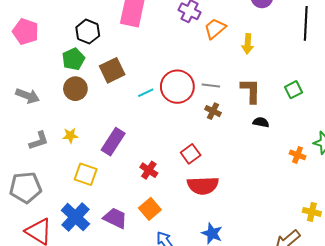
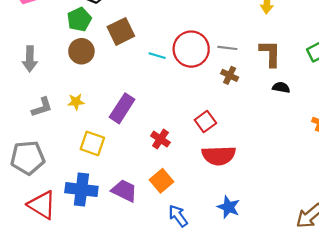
cyan line: (146, 93) -> (157, 56), turned 42
gray arrow: (28, 96) -> (30, 59), turned 70
blue cross: (75, 217) -> (81, 190), turned -36

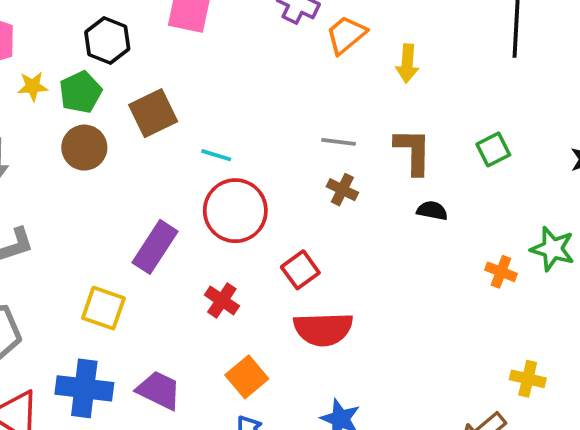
red circle: (191, 49) -> (235, 211), moved
yellow star: (76, 102) -> (33, 86), moved
orange square: (162, 181) -> (247, 377), moved

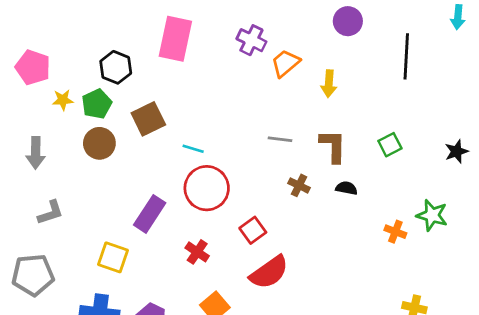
brown cross: (342, 190) -> (299, 185), moved
red semicircle: (323, 329) -> (269, 272), turned -33

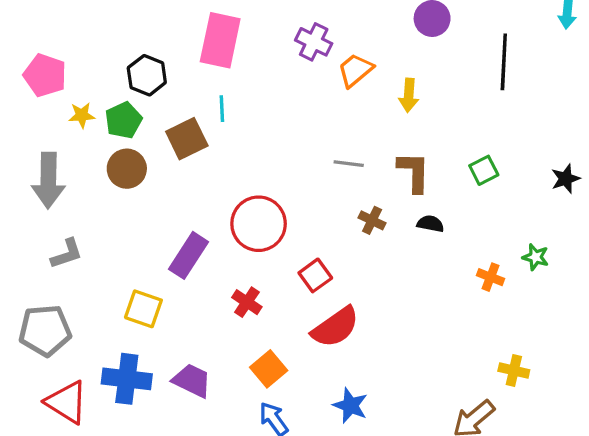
cyan line: (193, 149) -> (222, 109), moved, turned 70
gray arrow: (36, 153) -> (48, 180), size x1.4
green star: (432, 215) -> (536, 257), size x0.7

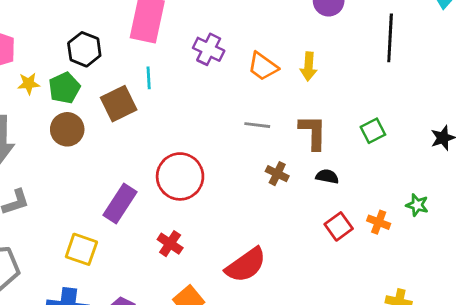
purple cross: (314, 42) -> (209, 49), moved
orange trapezoid: (355, 70) -> (263, 66), moved, turned -104
red square: (315, 275) -> (339, 226), moved

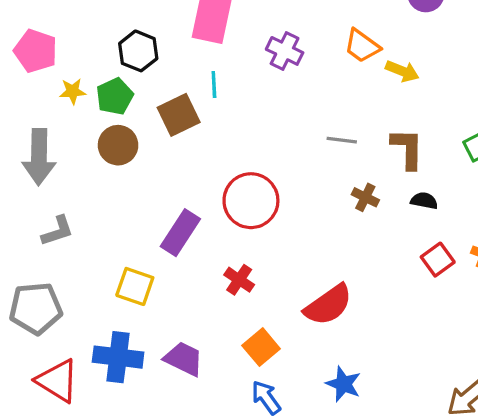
orange trapezoid: (263, 66) -> (362, 46), moved
yellow arrow: (309, 66) -> (402, 71), turned -72

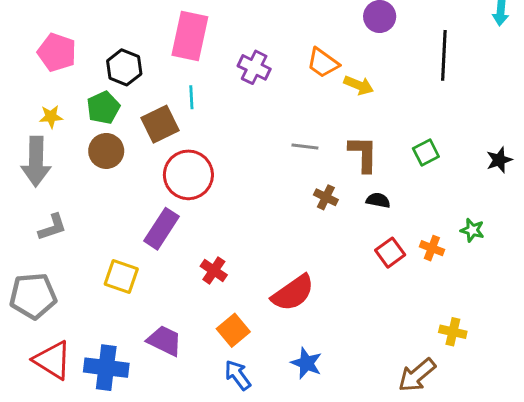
pink pentagon: (36, 51) -> (57, 52), moved
yellow star: (73, 91) -> (51, 117), moved
red circle: (251, 201) -> (188, 175), moved
blue cross: (118, 357) -> (106, 368), moved

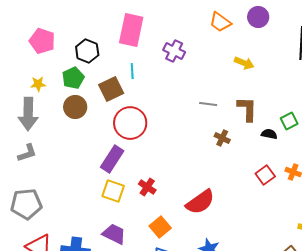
orange trapezoid: (323, 63) -> (220, 22), moved
green square: (426, 152) -> (289, 121), moved
black semicircle: (378, 200) -> (269, 134), moved
gray L-shape: (52, 227) -> (27, 153), moved
yellow square: (121, 276) -> (113, 191), moved

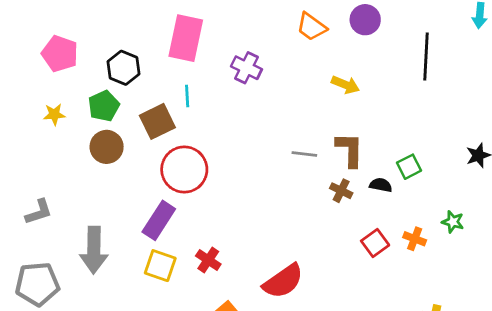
gray line: (208, 104) -> (304, 154), moved
gray arrow: (28, 114) -> (94, 250), moved
brown cross: (222, 138) -> (341, 191), moved

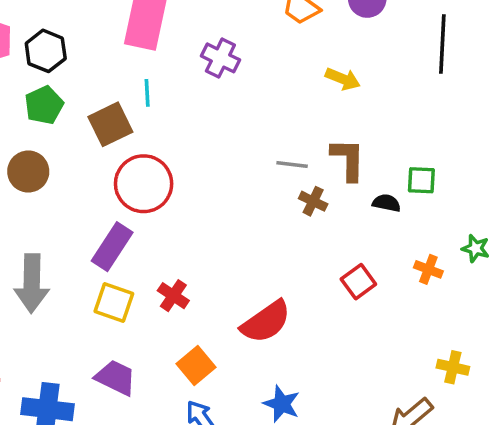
black hexagon: (124, 68) -> (46, 51), moved
brown circle: (107, 147) -> (28, 172), moved
green square: (409, 167) -> (421, 180), turned 30
brown cross: (341, 191) -> (313, 201), moved
red square: (375, 243) -> (358, 282), moved

